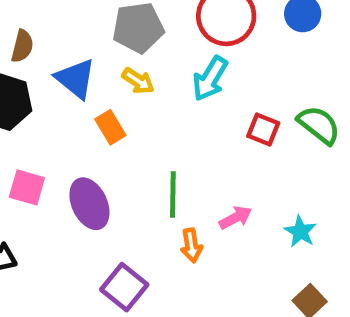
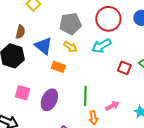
cyan arrow: (210, 79) -> (101, 46), turned 30
orange rectangle: (110, 127) -> (58, 67), turned -40
purple ellipse: (89, 204) -> (49, 100), turned 50

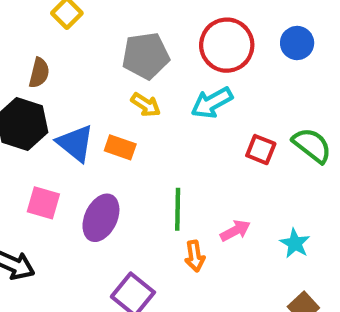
blue triangle: (43, 46) -> (75, 143), moved

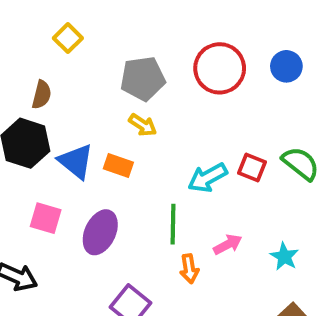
cyan arrow: (212, 103) -> (207, 178), moved

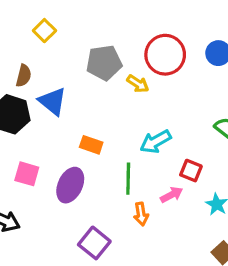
yellow arrow: (143, 125) -> (138, 84), moved
blue triangle: (76, 161) -> (53, 101), moved
orange rectangle: (118, 165) -> (91, 145), moved
red square: (252, 168) -> (191, 171), moved

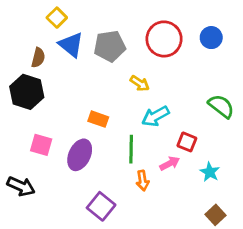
yellow arrow: (138, 84) -> (140, 83), moved
blue triangle: (53, 101) -> (71, 45), moved

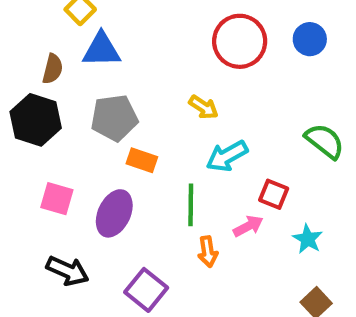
blue triangle: (71, 45) -> (101, 50), turned -40
gray pentagon: (110, 46) -> (114, 118), moved
black arrow: (21, 186) -> (67, 271), moved

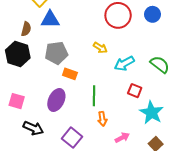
cyan arrow: (227, 156) -> (124, 63), moved
pink square: (57, 199) -> (17, 101), moved
pink arrow: (248, 226) -> (122, 138), moved
cyan star: (308, 239) -> (151, 113), size x1.6

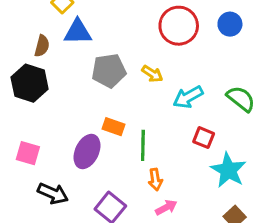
gray pentagon: (56, 53) -> (109, 71), moved
orange rectangle: (70, 74) -> (113, 127), moved
pink arrow: (122, 138) -> (166, 207), moved

